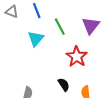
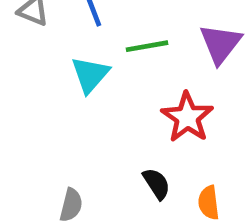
green line: (60, 27) -> (147, 46), turned -72

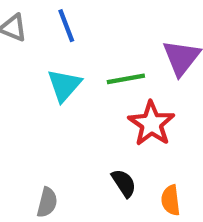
green line: (147, 46) -> (126, 79), moved

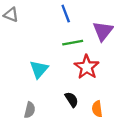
blue line: (66, 26) -> (66, 14), moved
cyan triangle: (64, 85) -> (39, 69), moved

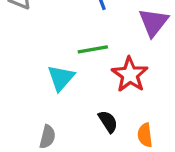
green line: (73, 43) -> (93, 49), moved

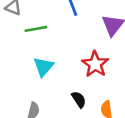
green line: (93, 49) -> (36, 29), moved

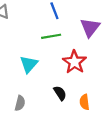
green line: (36, 29) -> (51, 36), moved

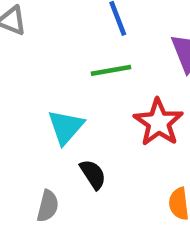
black semicircle: (60, 93) -> (93, 174), moved

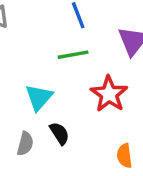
gray semicircle: (48, 206) -> (25, 144), moved

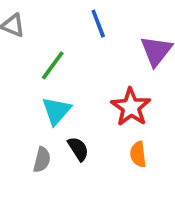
green line: (73, 55) -> (53, 65), moved, turned -44
orange semicircle: (124, 156) -> (138, 154), moved

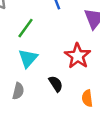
black semicircle: (78, 149) -> (56, 84), moved
orange semicircle: (138, 154) -> (87, 98), moved

